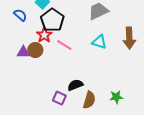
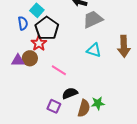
blue semicircle: (20, 15) -> (23, 23), moved, turned 40
pink line: (64, 45) -> (59, 70), moved
green star: (116, 97) -> (98, 103), moved

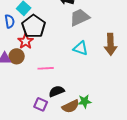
pink line: (59, 70) -> (46, 68), turned -35
brown semicircle: (84, 108) -> (71, 106), turned 48

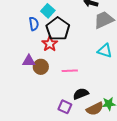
brown circle: (17, 56) -> (41, 67), moved

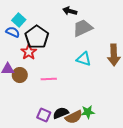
cyan square: (48, 11) -> (19, 20), moved
blue semicircle: (34, 24) -> (13, 32), turned -56
black semicircle: (81, 94) -> (61, 113), moved

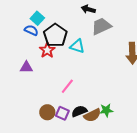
cyan triangle: (84, 59) -> (77, 46), moved
brown circle: (20, 75) -> (47, 112), moved
pink line: (49, 79) -> (67, 86), moved, turned -49

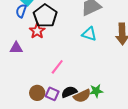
blue semicircle: (31, 30) -> (21, 11), turned -96
cyan triangle: (77, 46) -> (89, 34), moved

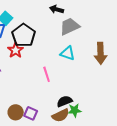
pink line: (57, 67) -> (47, 74), moved, turned -56
black semicircle: (69, 92) -> (65, 101), moved

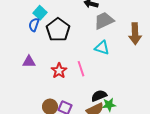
red star: (16, 50) -> (59, 71), moved
brown arrow: (101, 53) -> (135, 34), moved

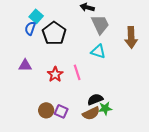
gray trapezoid: (104, 21) -> (100, 24), turned 90

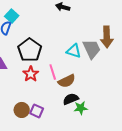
gray trapezoid: (100, 24) -> (92, 49), moved
black pentagon: (54, 33) -> (30, 50), moved
brown semicircle: (91, 113) -> (67, 81), moved

